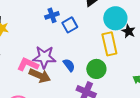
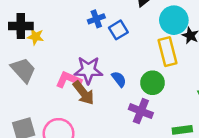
brown arrow: (40, 76) -> (84, 93), turned 30

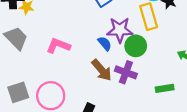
purple star: (88, 70) -> (120, 30), moved
brown arrow: (84, 93) -> (102, 70), moved

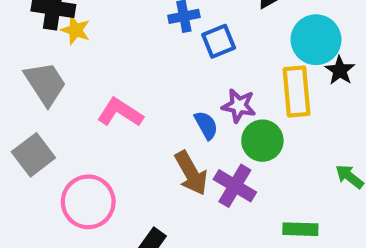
purple star: (120, 30) -> (239, 106), size x0.7
gray square: (18, 92) -> (33, 155), moved, turned -30

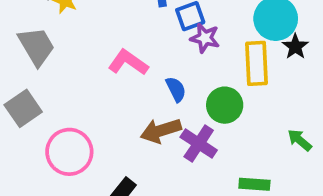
purple star: (239, 106) -> (205, 38), moved
pink L-shape: (120, 113) -> (128, 62), moved
brown arrow: (191, 173) -> (161, 131), turned 99

